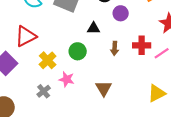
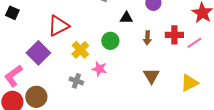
brown triangle: (104, 88) -> (151, 76), moved
gray cross: (44, 91) -> (76, 81), turned -32

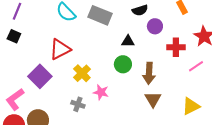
red cross: (174, 35) -> (176, 47), moved
brown arrow: (147, 38) -> (149, 73), moved, size x1.5
green circle: (110, 41) -> (123, 64), moved

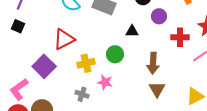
green circle: (123, 64) -> (115, 54), moved
yellow cross: (82, 73) -> (86, 63), turned 30

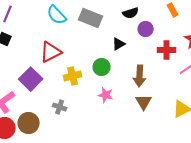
black triangle: (132, 31) -> (119, 44), turned -32
pink star: (105, 82) -> (106, 95), moved
gray cross: (82, 94) -> (60, 107), moved

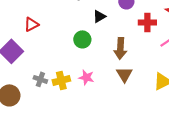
red triangle: (51, 52) -> (31, 24), size x0.7
yellow cross: (73, 76) -> (61, 80), moved
pink star: (106, 95) -> (86, 77), moved

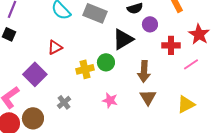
black triangle: (99, 16) -> (123, 39), size x1.6
gray cross: (40, 79) -> (64, 102), turned 32
yellow cross: (61, 80) -> (85, 69), moved

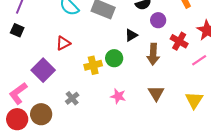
black triangle: (123, 39) -> (131, 35), size x0.6
red cross: (171, 45) -> (179, 41), turned 30
brown arrow: (144, 71) -> (153, 54), moved
yellow triangle: (186, 104) -> (194, 100), turned -30

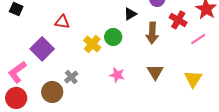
red triangle: (63, 43) -> (62, 22), turned 35
yellow cross: (93, 65) -> (92, 44), turned -36
brown circle: (41, 114) -> (52, 92), moved

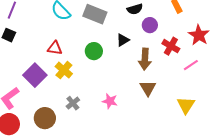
green circle: (113, 37) -> (94, 51), moved
yellow cross: (92, 44) -> (64, 70), moved
brown triangle: (155, 72) -> (148, 88), moved
gray cross: (71, 77) -> (73, 103), moved

